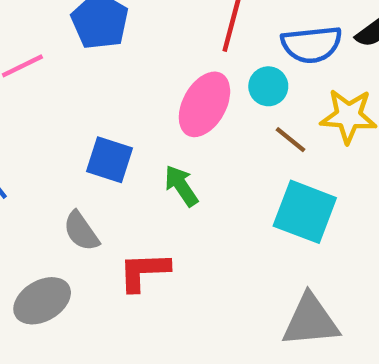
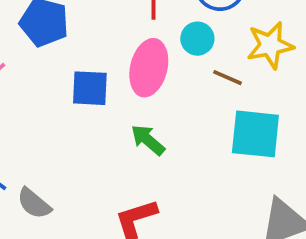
blue square: (109, 160) -> (90, 88), moved
gray semicircle: (81, 231) -> (34, 203), moved

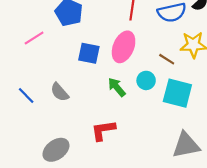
cyan circle: (197, 39) -> (146, 80), moved
gray semicircle: (34, 203) -> (60, 92), moved

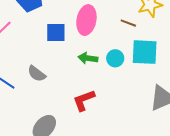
cyan circle: (146, 80) -> (115, 58), moved
green arrow: (117, 87) -> (88, 58), turned -30

